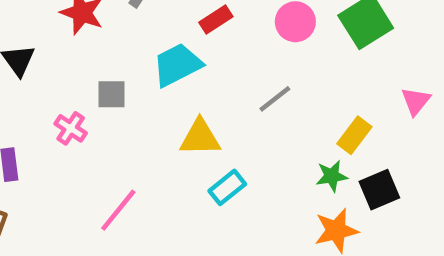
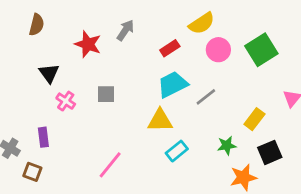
cyan trapezoid: (177, 65) -> (173, 84), moved
pink cross: (71, 128) -> (66, 101), moved
green star: (332, 176) -> (227, 145), moved

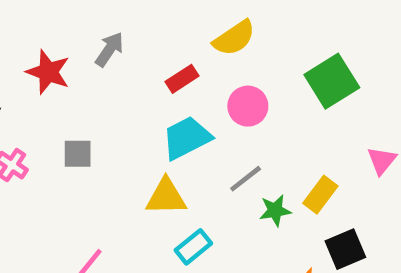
pink circle: (218, 50) -> (248, 106), moved
gray line: (206, 97) -> (246, 179), moved
green star: (227, 145) -> (275, 210), moved

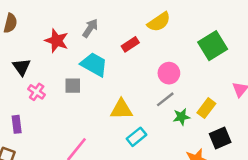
pink circle: (248, 106) -> (169, 73), moved
cyan trapezoid: (187, 138) -> (94, 64), moved, turned 56

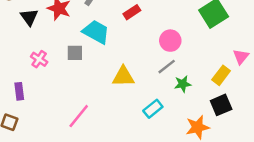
black triangle: (22, 67) -> (29, 17), moved
yellow rectangle: (206, 108) -> (221, 75), moved
cyan rectangle: (136, 137) -> (153, 109), moved

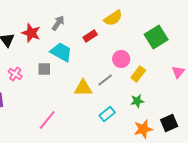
gray line: (167, 67) -> (105, 80), moved
yellow rectangle: (221, 75) -> (138, 74), moved
green star: (183, 84) -> (137, 101), moved
black square: (221, 105) -> (169, 123), moved

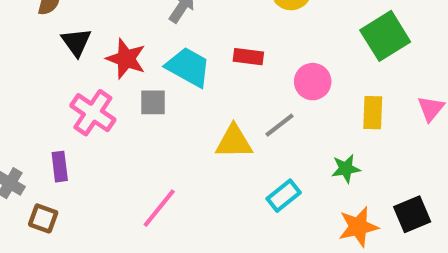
red star: (31, 33) -> (126, 59), moved
red rectangle: (90, 36) -> (248, 57), moved, turned 40
pink cross: (15, 74) -> (93, 113), size x1.5
yellow rectangle: (138, 74) -> (373, 113), moved, turned -35

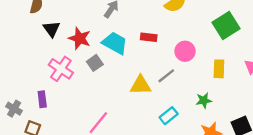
gray square: (153, 102) -> (95, 63), turned -35

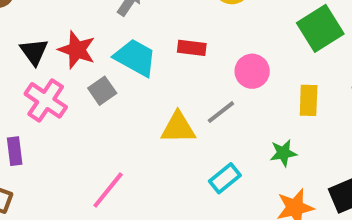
black triangle: (52, 29) -> (34, 52), moved

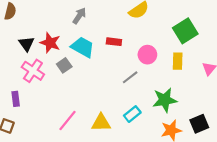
yellow rectangle: (309, 100) -> (178, 61), moved
yellow triangle: (178, 128) -> (101, 123), moved
green star: (283, 153) -> (165, 100), size x1.6

